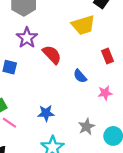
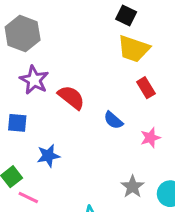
yellow trapezoid: (83, 25) -> (134, 49), moved, turned 45
blue star: (46, 113) -> (48, 156), moved

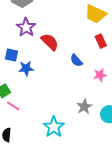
blue star: (48, 156) -> (26, 68), moved

